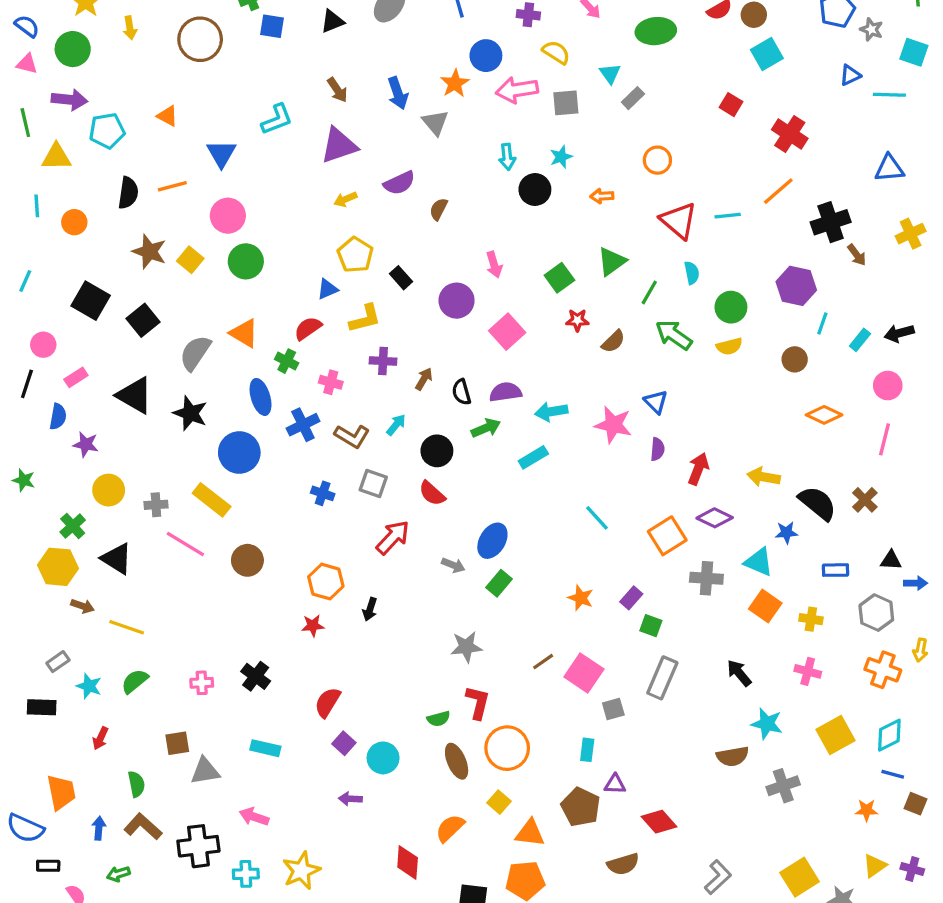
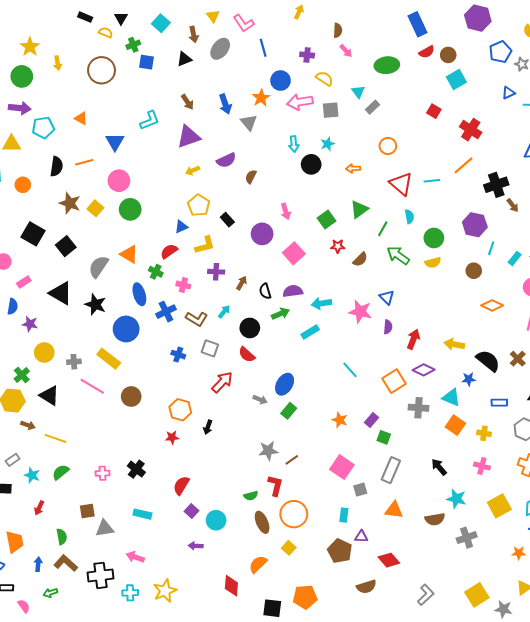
brown line: (543, 662) -> (292, 460), moved
orange triangle: (530, 833) -> (394, 510), moved

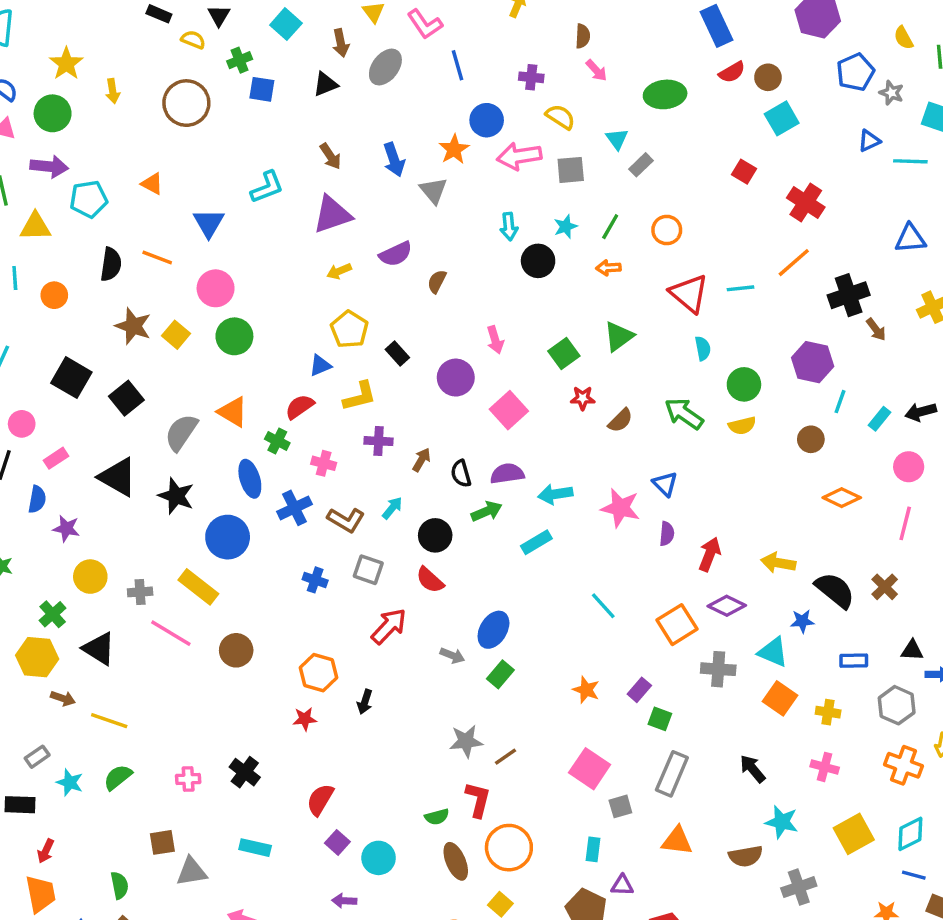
orange line: (84, 162) -> (157, 257), turned 36
green line: (383, 229) -> (610, 227), moved
red arrow: (39, 508) -> (46, 851), moved

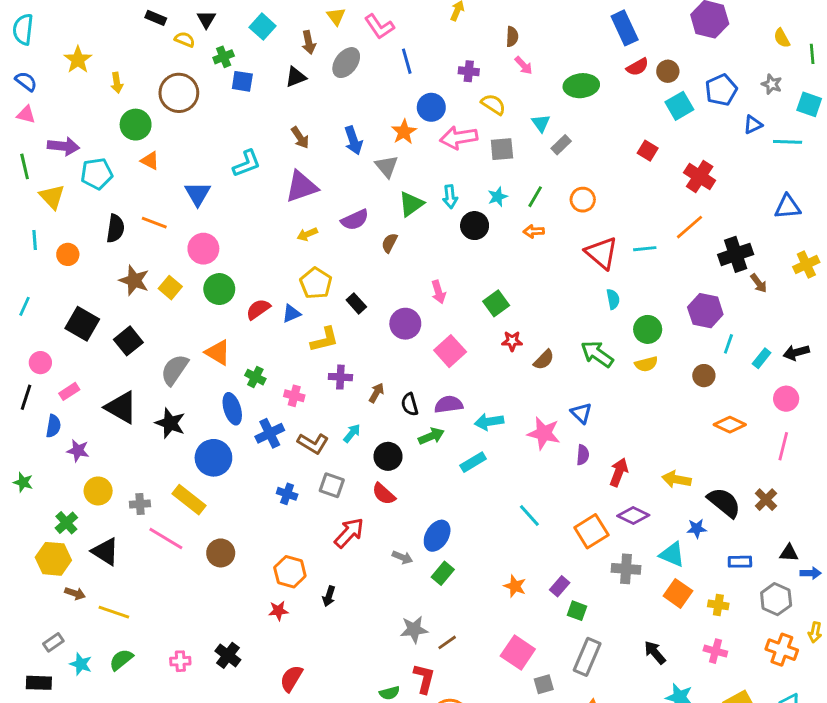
blue pentagon: (855, 72) -> (721, 90), moved
green circle: (53, 113) -> (136, 125), moved
yellow triangle: (35, 227) -> (52, 197), turned 48
green triangle: (619, 336) -> (411, 204), moved
red semicircle: (300, 407) -> (258, 309), moved

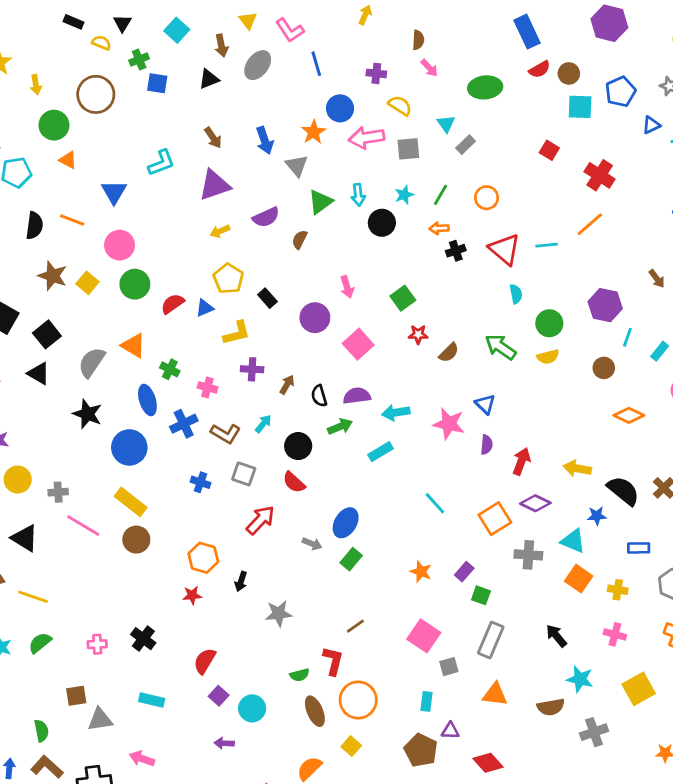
cyan square: (679, 106) -> (580, 107), turned 32
black cross: (736, 254) -> (456, 251), moved, size x0.6
black triangle: (121, 407) -> (39, 373), moved, size x0.7
yellow rectangle: (189, 500) -> (131, 502), moved
gray star: (414, 629) -> (279, 613), moved

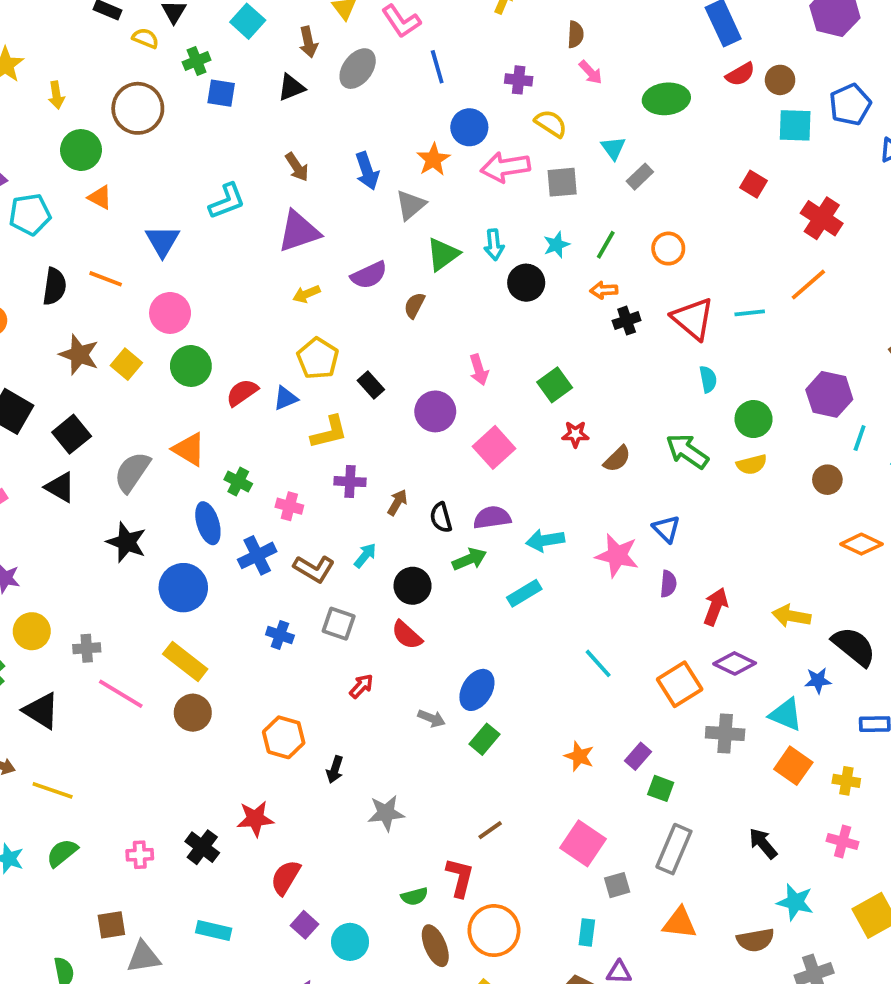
gray triangle: (297, 166) -> (411, 205), turned 30
red arrow: (260, 520) -> (361, 686), size x0.6
red star: (192, 595) -> (255, 819), moved, size x1.4

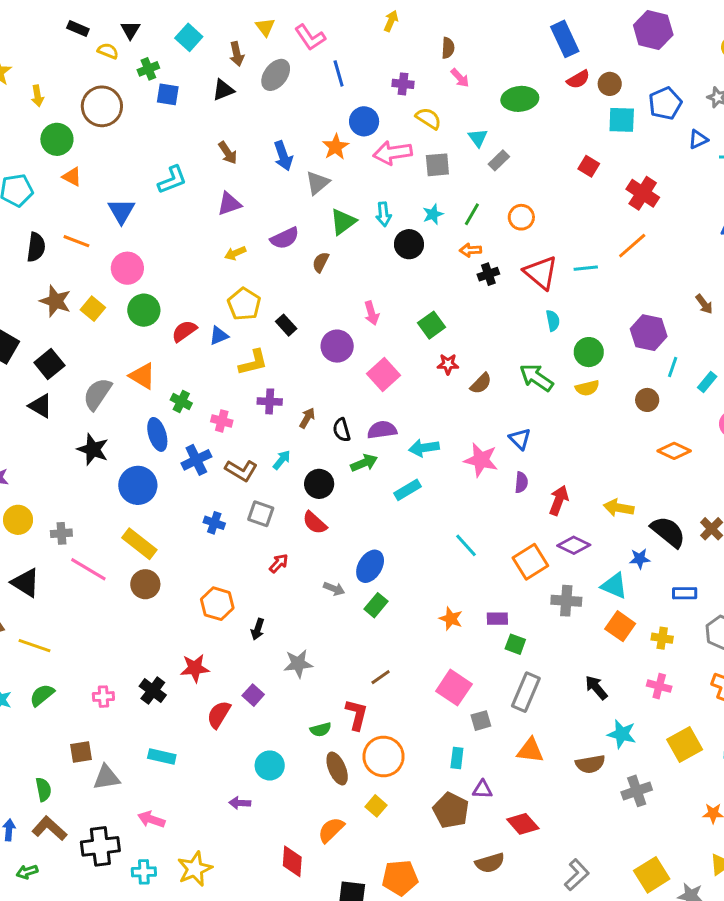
purple triangle: (299, 231) -> (229, 204), size x0.7
purple rectangle: (638, 756) -> (497, 619), turned 48
purple square: (305, 925) -> (253, 695), moved

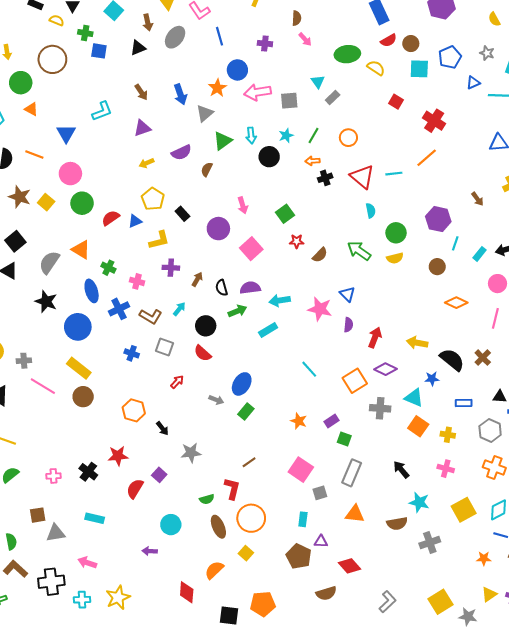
green cross: (148, 69) -> (85, 33), turned 32
yellow semicircle: (428, 118) -> (376, 68), moved
purple rectangle: (497, 619) -> (332, 421), turned -32
black arrow: (258, 629) -> (162, 428), turned -56

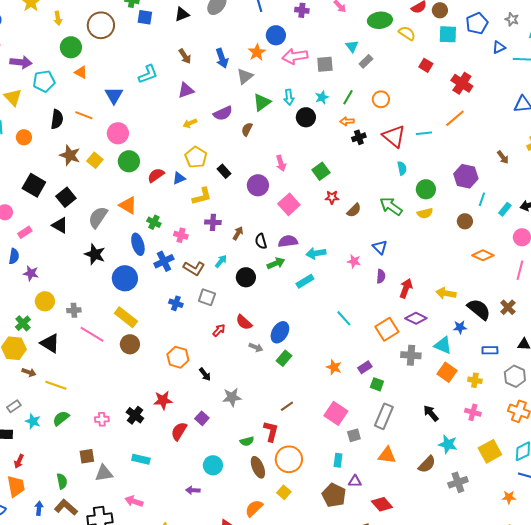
pink star: (320, 309) -> (354, 261), size x0.6
red semicircle: (203, 353) -> (244, 322), moved
brown semicircle: (397, 524) -> (427, 464), turned -36

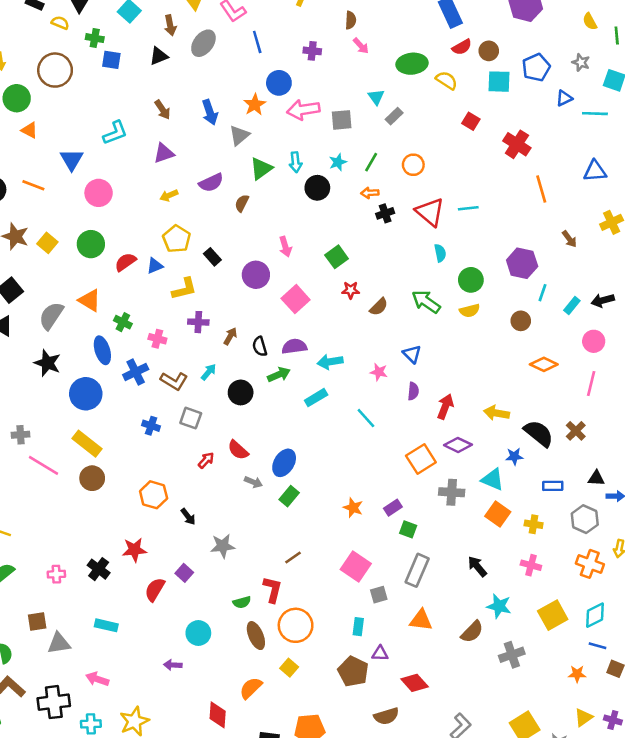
orange line: (455, 118) -> (541, 189), moved, turned -65
pink circle: (118, 133) -> (99, 193), moved
cyan line: (344, 318) -> (366, 418), moved

